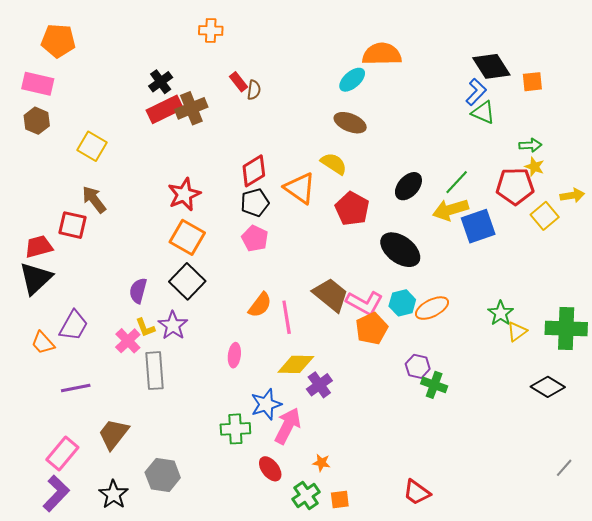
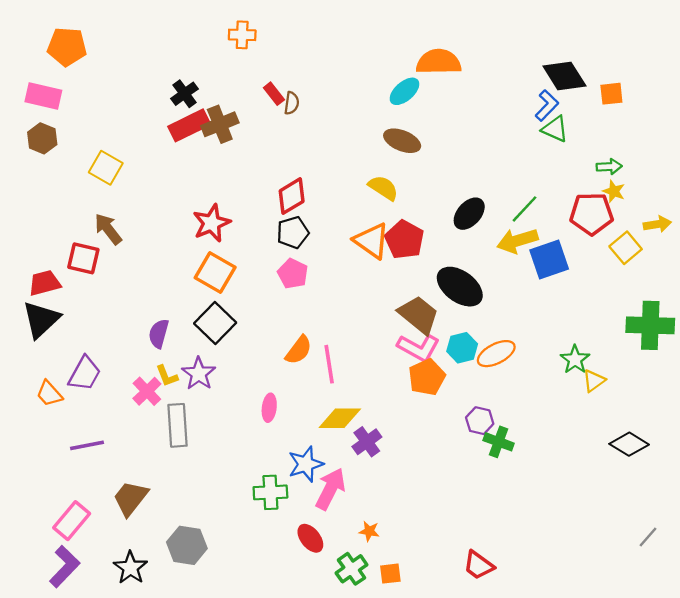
orange triangle: (300, 188) -> (372, 241), moved
brown trapezoid: (331, 295) -> (419, 315), moved
green cross: (566, 329) -> (650, 325), moved

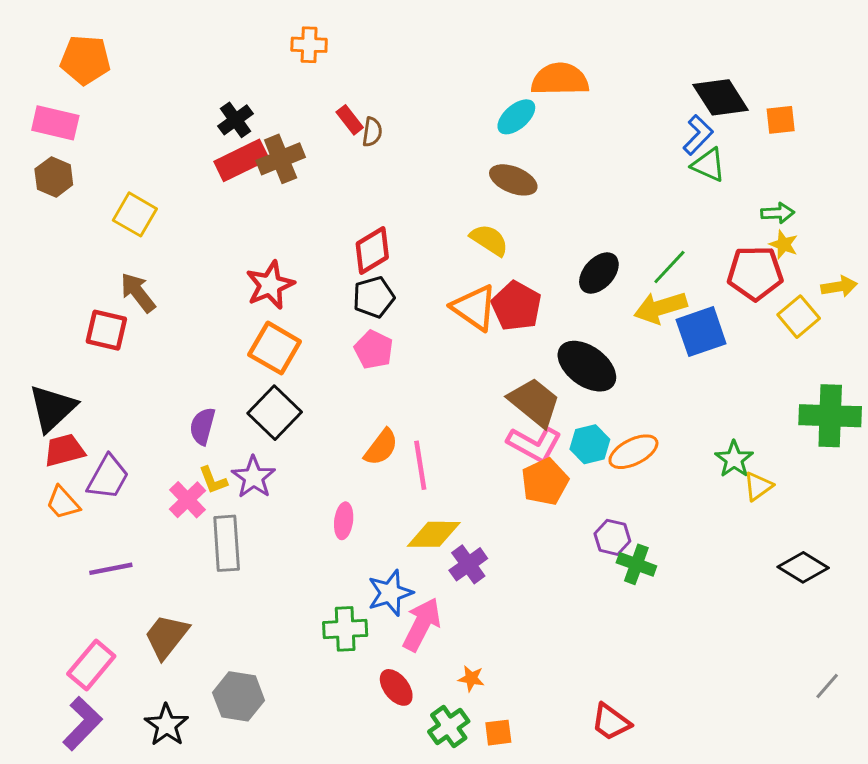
red trapezoid: (45, 283) -> (64, 450), moved

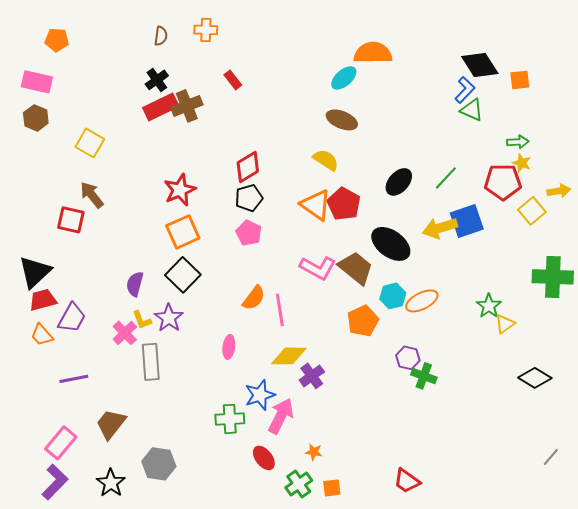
orange pentagon: (85, 60) -> (57, 40), size x0.7
brown semicircle: (372, 132) -> (161, 36), moved
yellow arrow: (660, 308) -> (440, 228), moved
orange square: (275, 348) -> (183, 232), turned 36
pink L-shape: (534, 444) -> (318, 268), moved

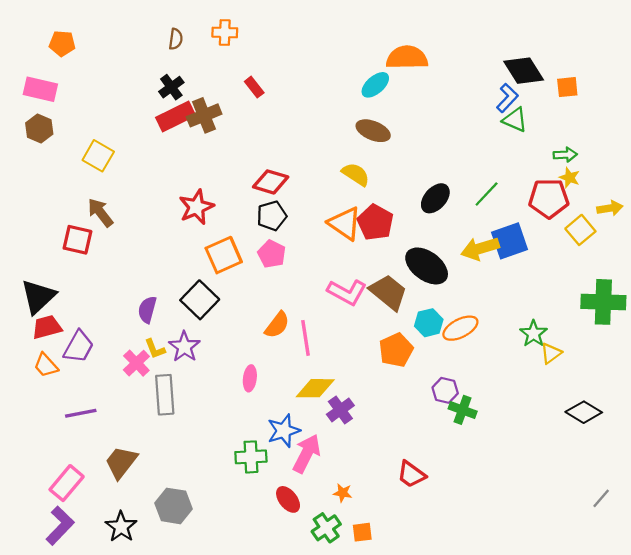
red diamond: (248, 167) -> (271, 182), turned 48
orange square: (183, 232) -> (224, 255), moved
red trapezoid: (407, 481) -> (411, 474), moved

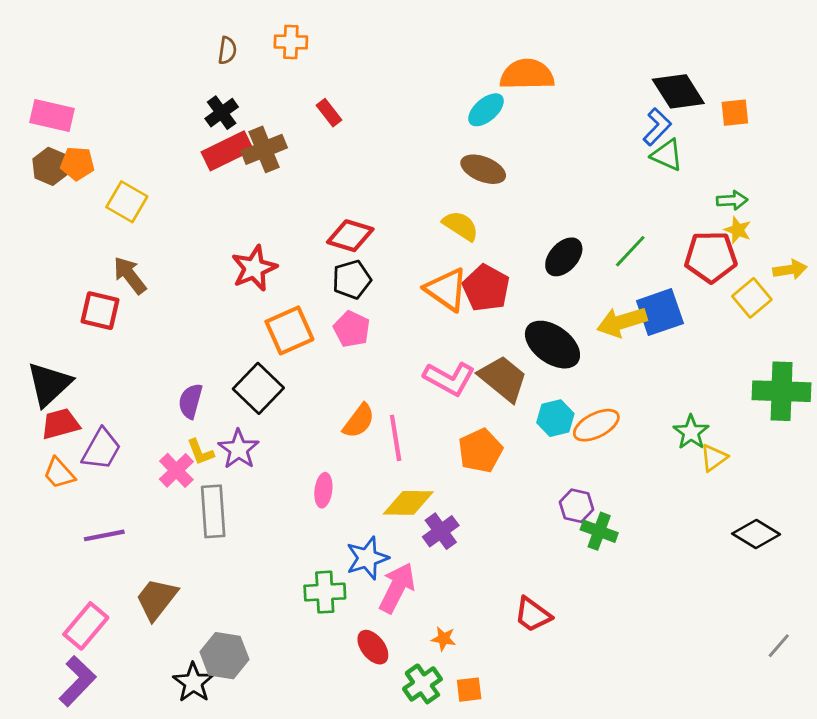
orange pentagon: (62, 43) -> (77, 164), moved
orange pentagon: (396, 350) -> (480, 451), moved
black star: (121, 527) -> (193, 683), moved

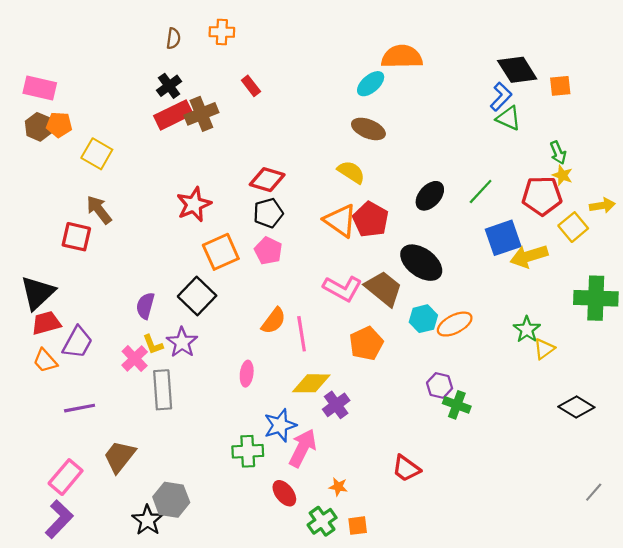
green arrow: (732, 200) -> (558, 153), turned 70
yellow arrow: (622, 322) -> (529, 256), moved

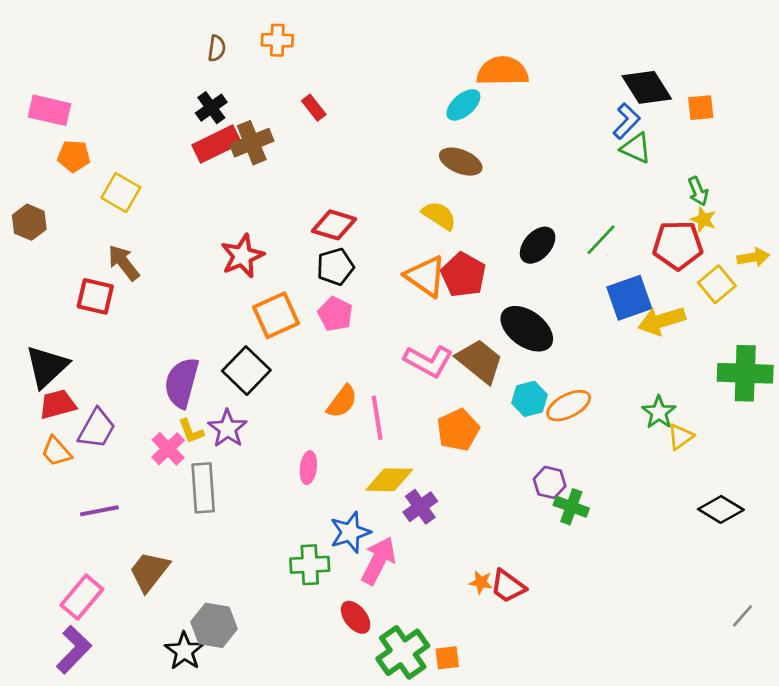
brown hexagon: (39, 127) -> (29, 222), moved
purple semicircle: (145, 306) -> (182, 383), size x1.5
orange star: (338, 487) -> (481, 582), moved
green cross: (322, 521) -> (403, 652), size x1.4

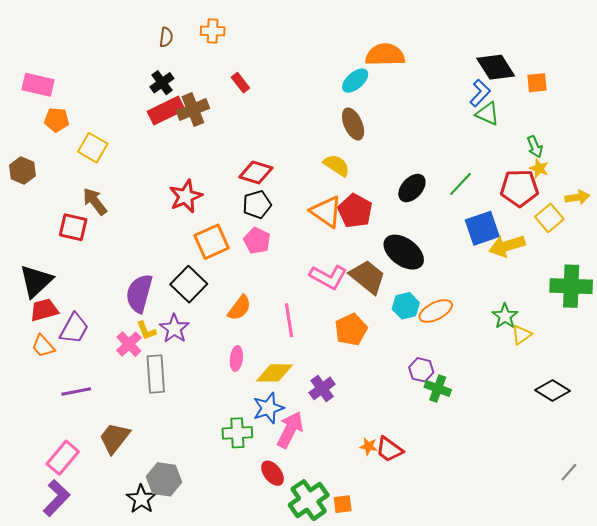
brown ellipse: (461, 162) -> (353, 124), turned 44
orange semicircle: (342, 402) -> (239, 308), moved
yellow diamond: (389, 480) -> (275, 373), moved

